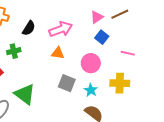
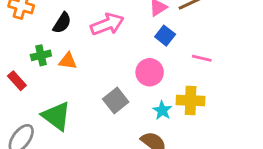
orange triangle: (58, 53) -> (68, 61), moved
gray square: (67, 83) -> (116, 100), turned 30
cyan star: (91, 90) -> (162, 110), moved

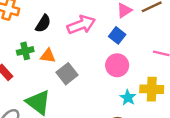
blue square: (165, 36) -> (117, 35), moved
gray square: (116, 100) -> (67, 74), moved

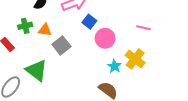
blue square: (117, 35) -> (89, 22), moved
yellow cross: (152, 89) -> (135, 59), turned 36

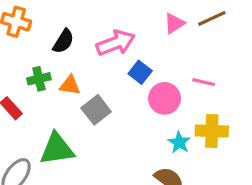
pink line: (143, 28) -> (204, 82), moved
yellow cross: (135, 59) -> (212, 131), turned -36
green triangle: (37, 70) -> (57, 149), turned -45

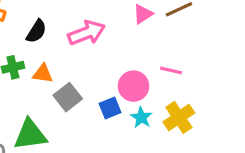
blue square: (140, 72) -> (110, 108), moved, turned 30
yellow cross: (212, 131) -> (179, 117), turned -36
cyan star: (179, 142) -> (141, 117), moved

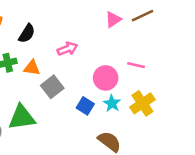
pink arrow: (87, 33) -> (67, 49), moved, size x0.7
blue square: (110, 108) -> (85, 106), moved, turned -36

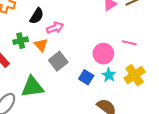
pink arrow: (67, 49) -> (55, 28), moved
orange triangle: (32, 68) -> (41, 45), turned 40

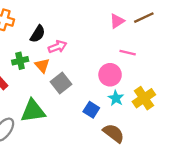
pink line: (129, 43) -> (128, 53), moved
blue square: (86, 77) -> (91, 110), moved

